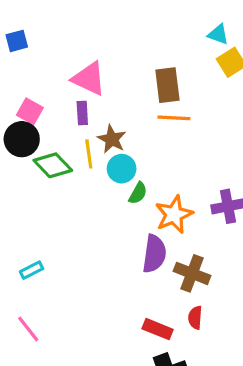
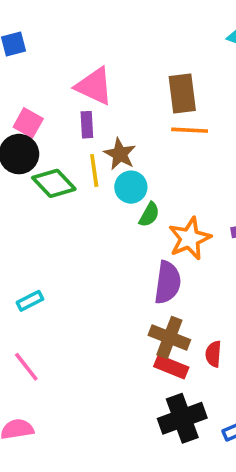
brown cross: (192, 273) -> (169, 337), moved

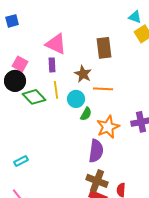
orange line: (190, 130) -> (103, 89), moved
brown star: (120, 154) -> (83, 74), moved

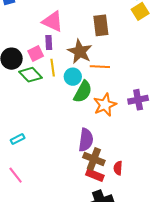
pink square: (20, 64) -> (36, 54), moved, turned 35
brown star: (83, 74) -> (80, 52), size x1.4
green semicircle: (86, 114) -> (83, 92), size x1.6
purple semicircle: (96, 151) -> (86, 140), moved

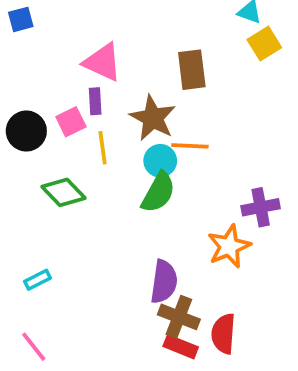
green diamond: (31, 75) -> (64, 192), moved
cyan circle: (73, 77) -> (160, 161), moved
orange star: (105, 105) -> (229, 246), moved
red semicircle: (118, 168) -> (223, 334), size x1.5

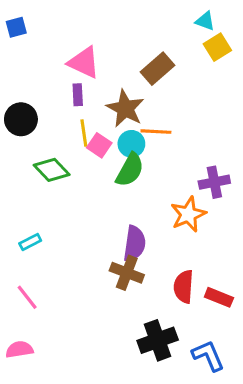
brown rectangle: (192, 70) -> (158, 69), turned 56
pink square: (71, 122) -> (99, 145), moved, turned -30
brown cross: (179, 317) -> (127, 273), moved
red rectangle: (181, 347) -> (219, 297), moved

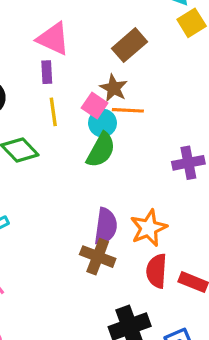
brown star: (125, 109) -> (114, 88), moved, size x0.7
pink square: (99, 145) -> (95, 106), moved
orange star: (188, 214) -> (149, 228), moved

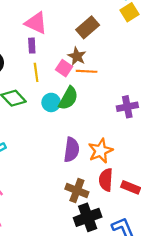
cyan circle: (102, 123) -> (51, 102), moved
brown cross: (98, 257) -> (77, 191), moved

